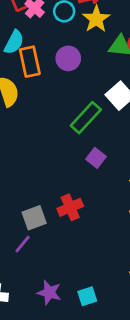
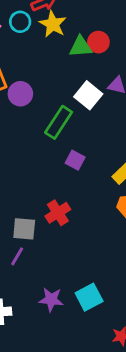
purple circle: (68, 58) -> (20, 94), moved
gray square: (34, 218) -> (24, 229), turned 35
cyan square: (87, 296) -> (89, 297), size x1.4

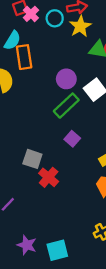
purple circle: (20, 94) -> (66, 79), moved
red cross: (58, 213) -> (49, 177), turned -30
gray square: (24, 229) -> (32, 159), moved

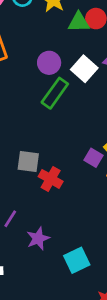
purple square: (72, 139) -> (93, 158), moved
purple star: (27, 245) -> (38, 239), moved, turned -30

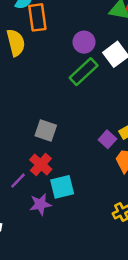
red cross: (51, 179) -> (41, 165), moved
cyan square: (77, 260) -> (62, 187), moved

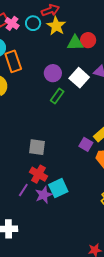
green rectangle: (84, 72) -> (57, 96), size x0.7
purple star: (40, 204) -> (44, 195), moved

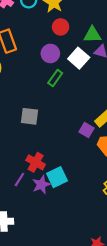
red circle: (88, 40) -> (61, 27), moved
green triangle: (75, 43) -> (92, 35), moved
gray square: (37, 147) -> (29, 116), moved

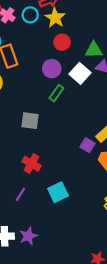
gray square: (29, 116) -> (30, 121), moved
red cross: (36, 162) -> (32, 164), moved
purple star: (41, 185) -> (28, 236), moved

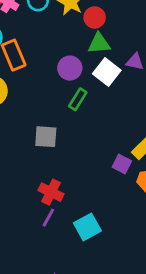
red circle: (62, 42) -> (95, 17), moved
green triangle: (94, 50) -> (99, 44), moved
purple line: (20, 194) -> (48, 218), moved

